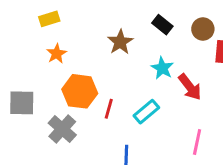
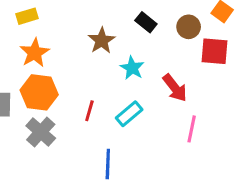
orange star: (57, 54) -> (35, 53), size x1.4
cyan star: (162, 68) -> (132, 68), moved
orange hexagon: (80, 91) -> (39, 92), moved
pink line: (197, 142) -> (192, 129), moved

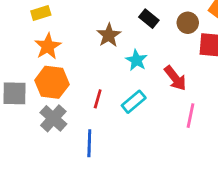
blue line: (108, 164) -> (89, 143), moved

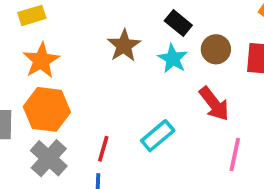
brown circle: (188, 23) -> (216, 49), moved
cyan star: (136, 60) -> (173, 59), moved
red line: (98, 99) -> (103, 149), moved

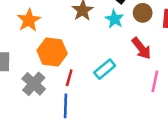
orange hexagon: (47, 109) -> (52, 52), moved

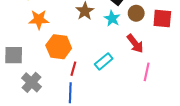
orange star: (29, 20) -> (39, 20), turned 30
gray cross: (34, 84) -> (31, 82), moved

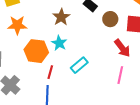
cyan star: (112, 18) -> (59, 43), moved
red arrow: (135, 44) -> (122, 48), moved

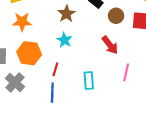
red arrow: (122, 48) -> (110, 45), moved
orange hexagon: (36, 51) -> (29, 53), moved
cyan rectangle: (79, 65) -> (89, 80), moved, turned -54

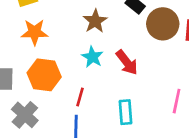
brown circle: (116, 16) -> (163, 24), size x1.5
red arrow: (110, 45) -> (127, 62), moved

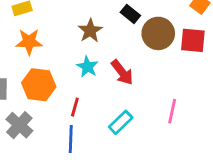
cyan rectangle: (126, 112) -> (121, 122), turned 50

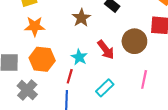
brown circle: (158, 33) -> (134, 41), moved
cyan star: (87, 67) -> (79, 57), moved

